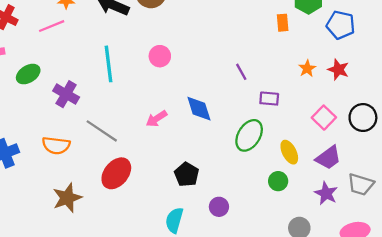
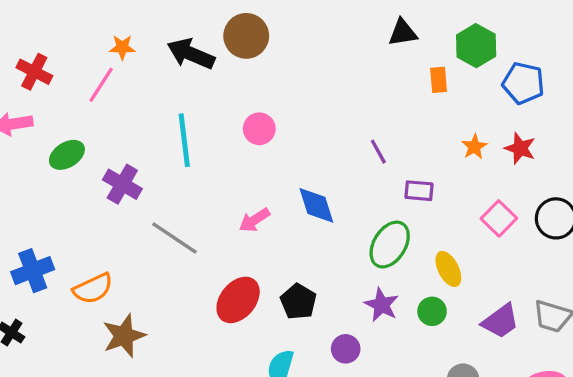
pink line: (52, 26) -> (101, 85), turned -35
orange semicircle: (56, 145) -> (93, 289), moved, turned -32
purple trapezoid: (328, 158) -> (501, 321), moved
red ellipse: (116, 173) -> (238, 300), moved
purple star: (326, 193) -> (382, 305), moved

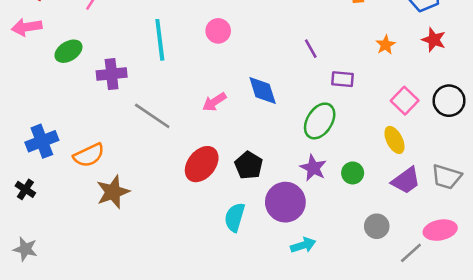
red star: (520, 148) -> (434, 40), moved
purple cross: (122, 184) -> (112, 74), turned -36
yellow ellipse: (448, 269) -> (394, 140), moved
purple circle: (346, 349) -> (285, 202), size x1.8

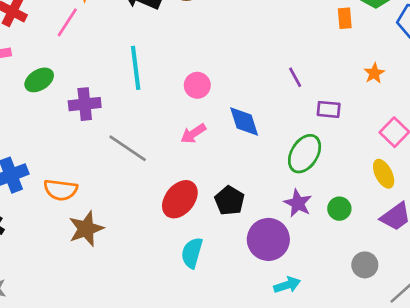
pink circle: (218, 31) -> (197, 85), moved
orange semicircle: (89, 155) -> (61, 190), turned 32
cyan semicircle: (235, 217) -> (192, 253), moved

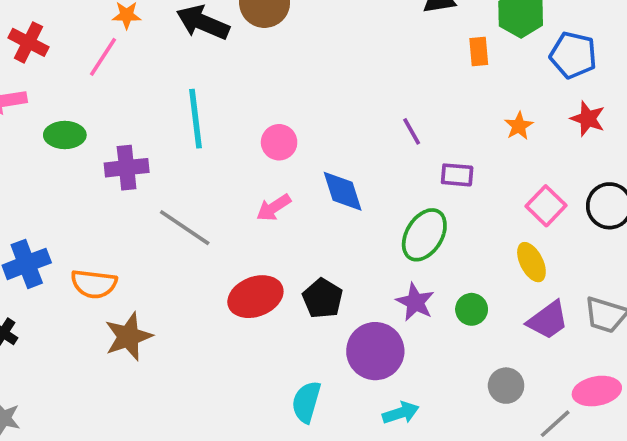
green ellipse: (39, 80) -> (65, 135), turned 32
red ellipse: (180, 199) -> (255, 297), turned 30
cyan semicircle: (192, 253) -> (306, 402), moved

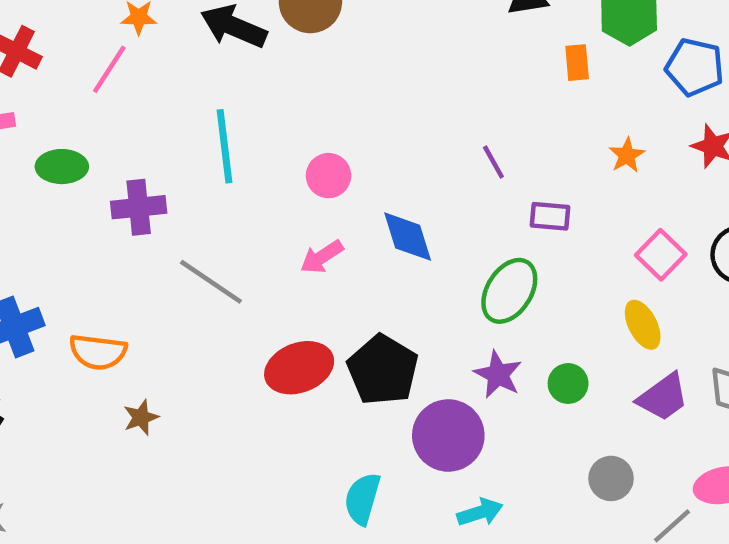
black pentagon: (323, 298) -> (383, 370), size x1.4
brown star: (128, 337) -> (141, 417), size x0.6

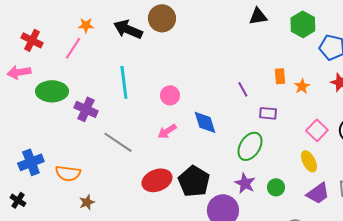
orange rectangle: (577, 63) -> (280, 76), moved
green ellipse: (62, 167) -> (52, 91), size x1.4
purple cross: (139, 207) -> (86, 109), turned 30

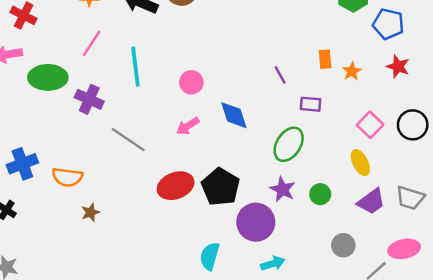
pink line: (73, 48) -> (92, 43), moved

